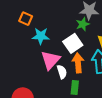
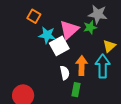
white square: (73, 43) -> (59, 46), moved
pink triangle: (50, 60) -> (69, 30), moved

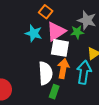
orange square: (34, 16) -> (46, 12), moved
white square: (59, 46) -> (60, 48), moved, turned 30
white semicircle: (65, 73) -> (45, 73), size x1.6

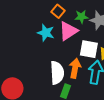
green star: (77, 32) -> (81, 17), moved
white square: (60, 48) -> (89, 49), moved

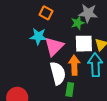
green star: (81, 17) -> (78, 23), moved
pink triangle: (68, 31) -> (54, 46), moved

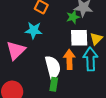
pink triangle: (54, 46) -> (16, 50), moved
green rectangle: (70, 90) -> (54, 84), moved

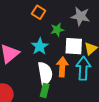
green star: (73, 17) -> (57, 30), moved
cyan star: (34, 30) -> (40, 46), moved, turned 30

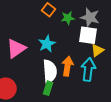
green star: (57, 30) -> (68, 18), moved
white square: (74, 46) -> (88, 35), moved

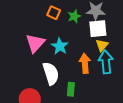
pink triangle: (16, 48) -> (35, 43), moved
yellow triangle: (97, 50) -> (102, 45), moved
white semicircle: (50, 71) -> (51, 73), moved

